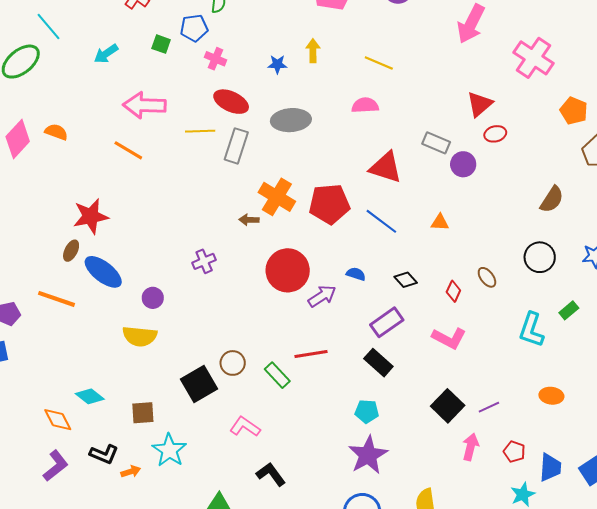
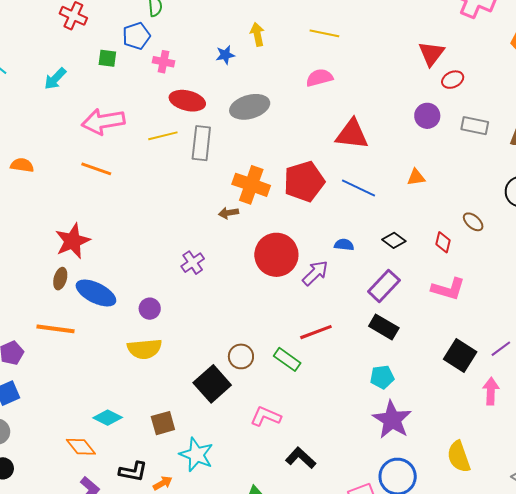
gray rectangle: (436, 143) -> (475, 126), moved

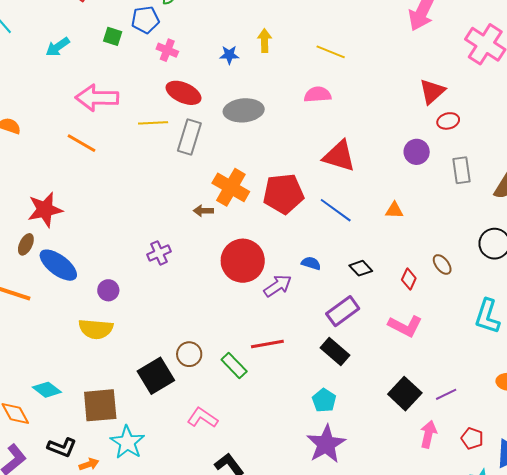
gray rectangle: (475, 126) -> (461, 170), turned 60
cyan pentagon: (382, 377) -> (324, 400), turned 30
brown square: (163, 423) -> (100, 405), size x1.5

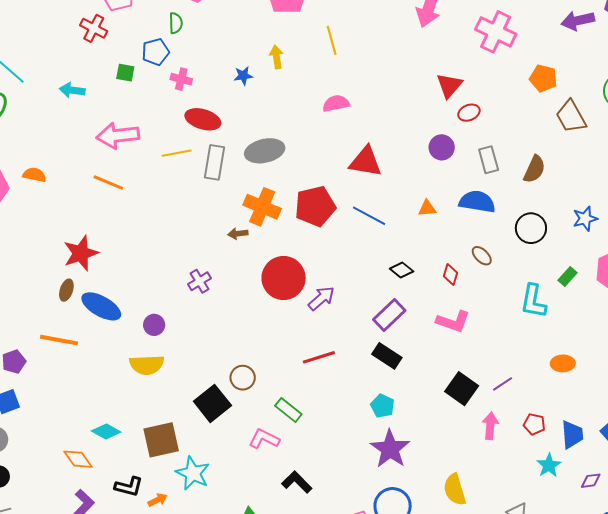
cyan arrow: (58, 47) -> (72, 90), turned 50
yellow line: (331, 52) -> (332, 40), moved, turned 60
gray ellipse: (244, 110) -> (265, 151), moved
blue semicircle: (311, 263) -> (477, 202), moved, size x1.8
green rectangle: (234, 366) -> (288, 410), moved

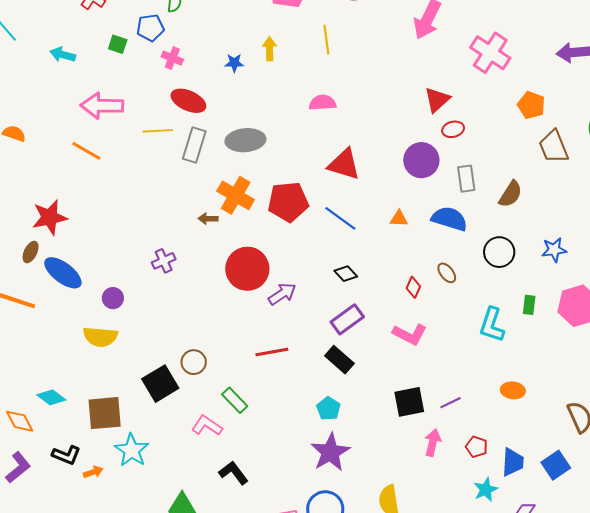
purple circle: (442, 147) -> (421, 160), size x1.4
black diamond: (402, 270) -> (346, 274), moved
green rectangle: (568, 276) -> (529, 305), turned -42
black square: (462, 389) -> (409, 402), turned 36

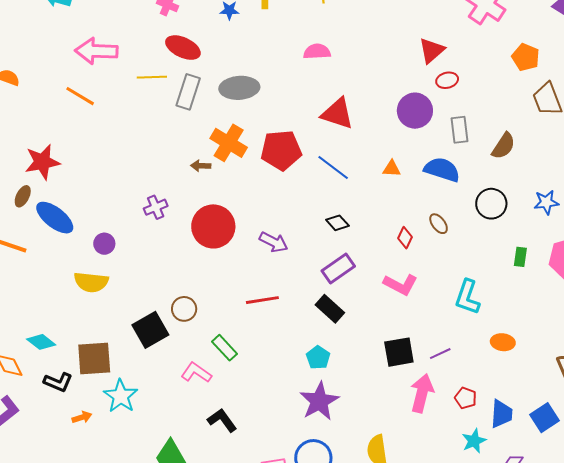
red circle: (247, 269) -> (213, 226), moved
purple arrow: (282, 294) -> (274, 242), turned 60
cyan L-shape: (492, 325) -> (467, 297), moved
pink arrow: (433, 443) -> (422, 393), size x1.4
black L-shape: (66, 455) -> (58, 382), moved

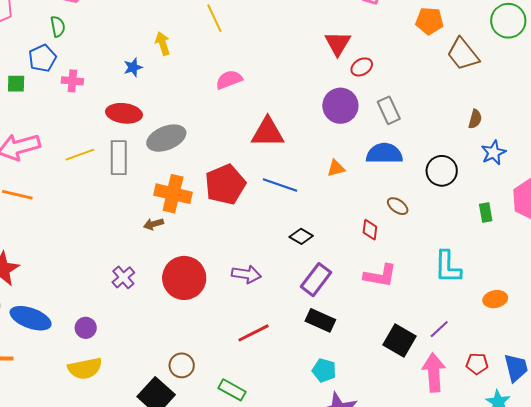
red ellipse: (183, 48) -> (124, 113), moved
brown semicircle: (504, 146) -> (475, 119), moved, size x0.7
black square: (399, 352) -> (399, 340), turned -32

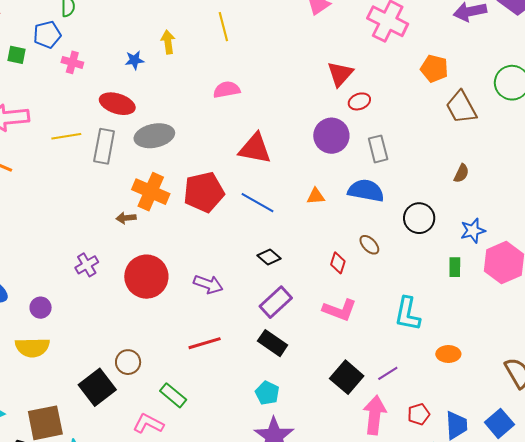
blue star: (494, 153) -> (473, 231), moved
red pentagon: (477, 364) -> (419, 414), turned -30

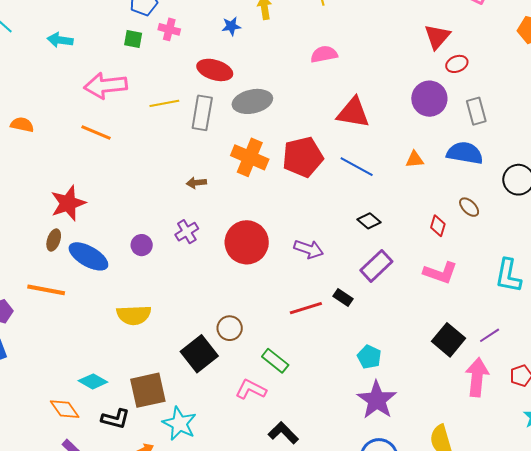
green square: (17, 55) -> (133, 39), moved
brown arrow: (126, 218) -> (196, 183), moved
purple circle: (41, 308) -> (142, 245), moved
black rectangle: (273, 343) -> (343, 298), moved, size x0.7

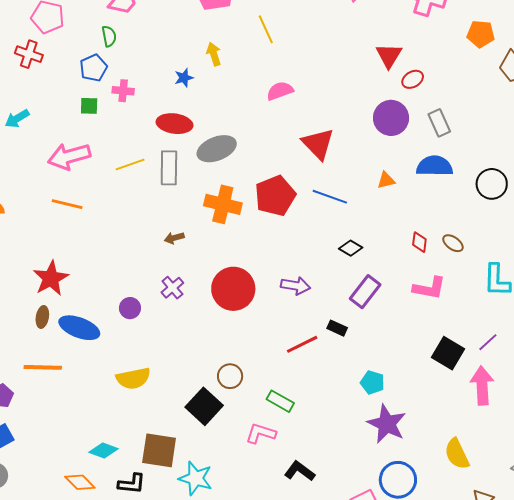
cyan arrow: (60, 40) -> (17, 119), turned -30
red triangle: (353, 113) -> (318, 144), turned 45
brown ellipse: (469, 207) -> (453, 243), moved
brown square: (148, 390) -> (159, 450), turned 30

